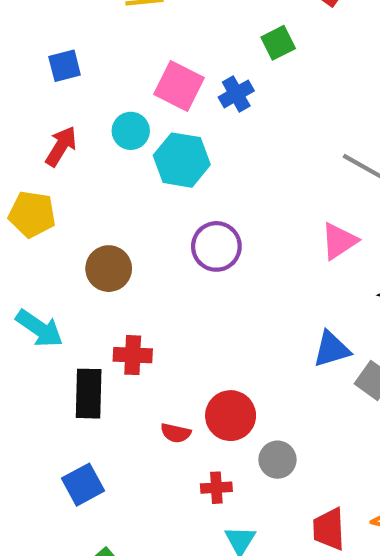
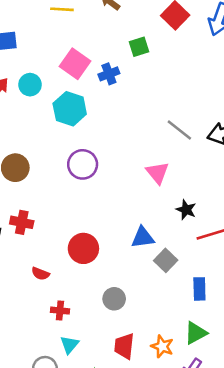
cyan circle: (131, 131) -> (30, 85), moved
pink triangle: (339, 241) -> (157, 173), turned -45
red circle: (231, 416) -> (83, 248), moved
gray circle: (277, 460) -> (114, 299), moved

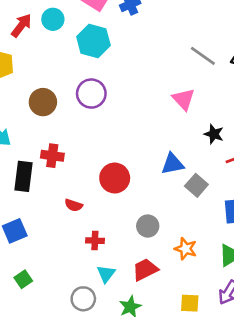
purple circle: (83, 164) -> (91, 94), moved
red trapezoid: (124, 346) -> (145, 270), moved, turned 60
orange star: (162, 346) -> (186, 249), moved

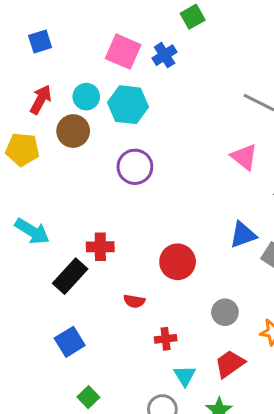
cyan circle: (53, 19) -> (86, 97), moved
brown circle: (43, 102) -> (73, 131), moved
black rectangle: (23, 176) -> (70, 276), turned 44

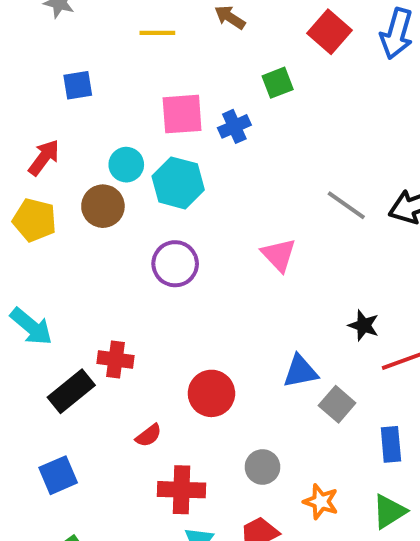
pink square: (123, 52) -> (182, 114), turned -36
red arrow: (41, 99) -> (44, 158), moved
pink triangle: (244, 157) -> (279, 255), moved
red semicircle: (134, 301) -> (149, 435), turned -55
red cross: (166, 339) -> (181, 490), size x1.6

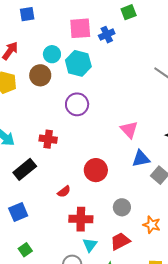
pink triangle: (279, 255) -> (129, 130), moved
red cross: (116, 359) -> (48, 139), moved

